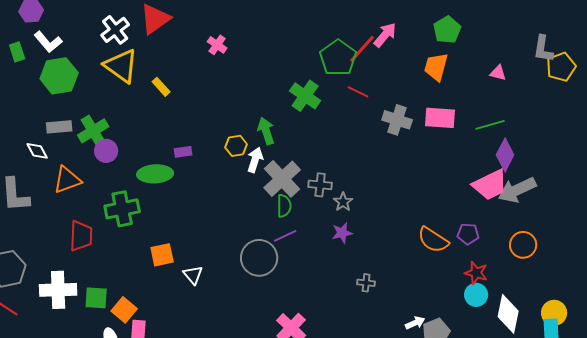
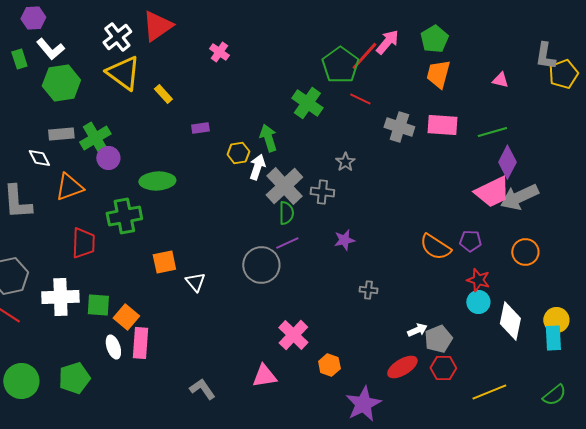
green pentagon: (447, 30) -> (434, 39), moved
purple rectangle: (183, 152) -> (200, 128), moved
gray star: (343, 202) -> (345, 162), moved

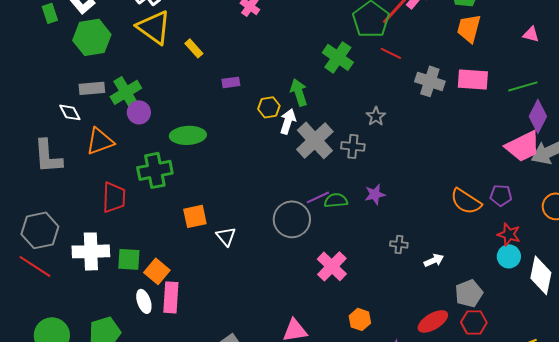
green semicircle: (286, 213) -> (336, 200), moved, turned -95
white arrow: (417, 330) -> (434, 260), moved
pink cross: (293, 335) -> (332, 266), moved

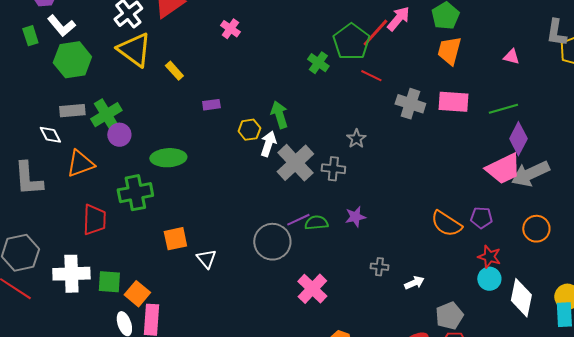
green cross: (338, 57) -> (318, 63), moved, size x0.7

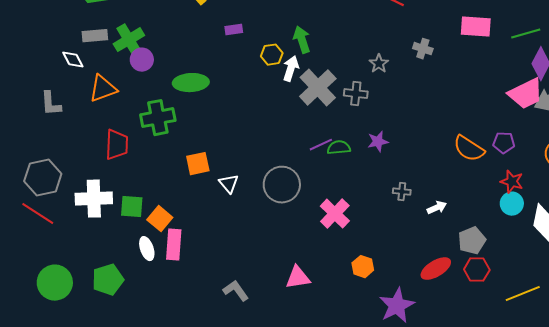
gray cross: (410, 104) -> (423, 49), moved, size x0.7
gray L-shape: (28, 179) -> (51, 104), size x0.7
gray circle: (272, 242) -> (282, 185), moved

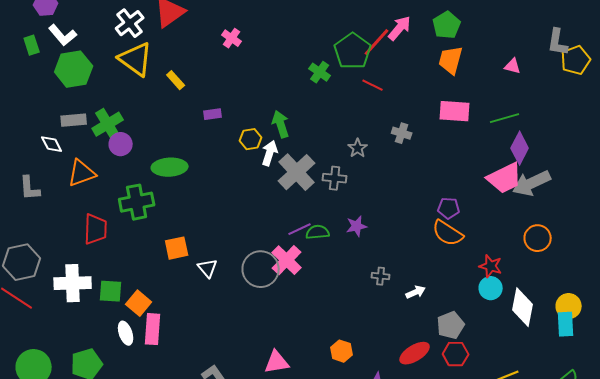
purple pentagon: (504, 143) -> (449, 208), moved
pink cross: (335, 214) -> (287, 260), moved

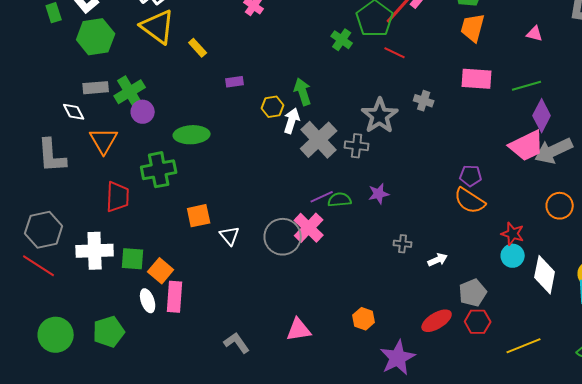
gray star: (358, 148) -> (380, 116), size x1.8
orange triangle: (82, 173) -> (104, 141), turned -40
gray L-shape: (30, 188) -> (52, 156), size x1.4

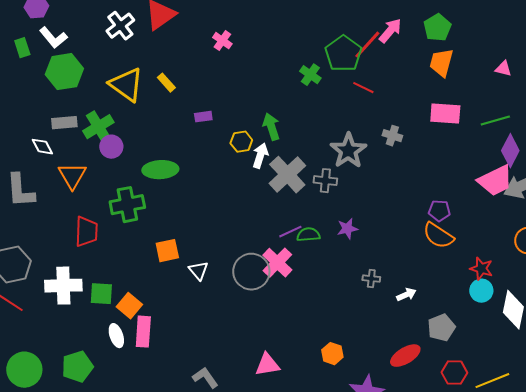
yellow triangle: (158, 27) -> (126, 85), moved
red hexagon: (478, 322) -> (454, 373), moved

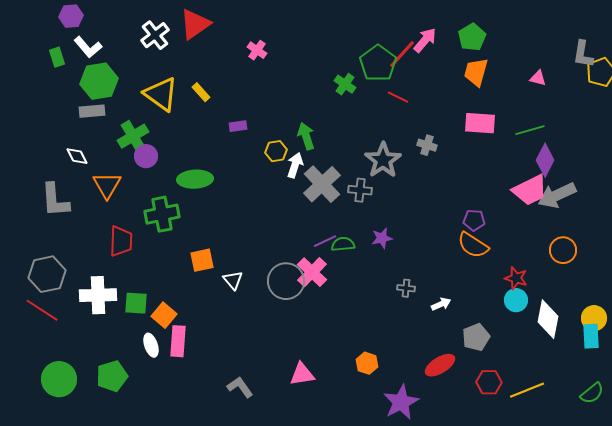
gray rectangle: (64, 123) -> (92, 111), moved

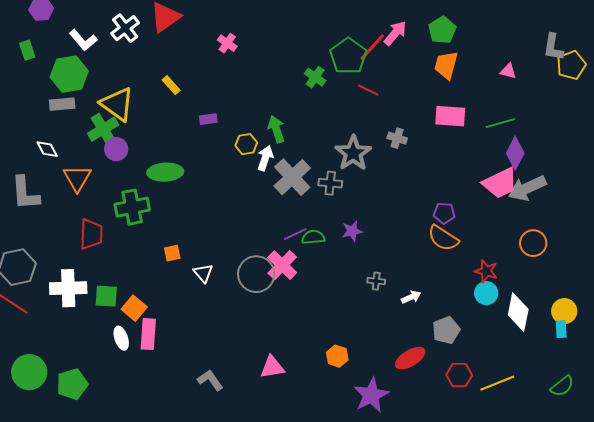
white L-shape: (88, 47) -> (83, 40), moved
yellow triangle: (161, 94) -> (117, 104), moved
orange square: (202, 260) -> (172, 253), size x0.7
cyan rectangle: (591, 336) -> (561, 329), size x0.7
green pentagon: (112, 376) -> (72, 384), moved

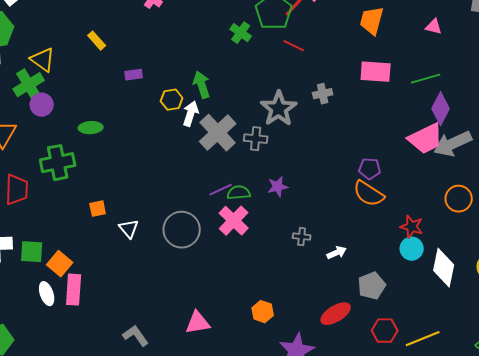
yellow triangle: (117, 104) -> (43, 60), size x0.7
gray cross: (397, 138) -> (323, 94), turned -30
green ellipse: (165, 172) -> (91, 128), size x0.7
pink cross: (282, 265) -> (234, 221), moved

